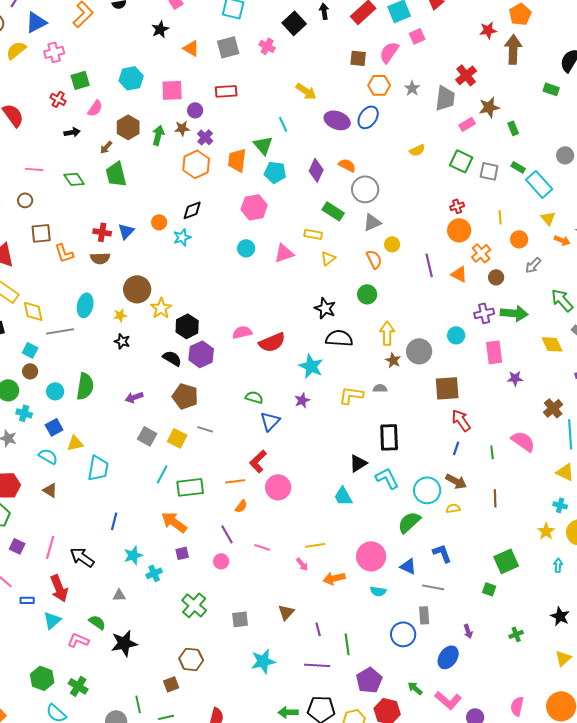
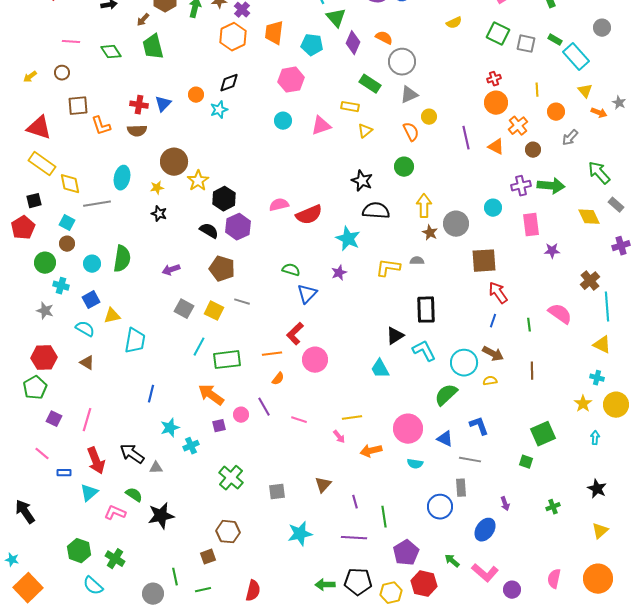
green triangle: (263, 145) -> (336, 18), moved
black arrow: (82, 557) -> (132, 454), moved
pink circle: (221, 561) -> (241, 415), moved

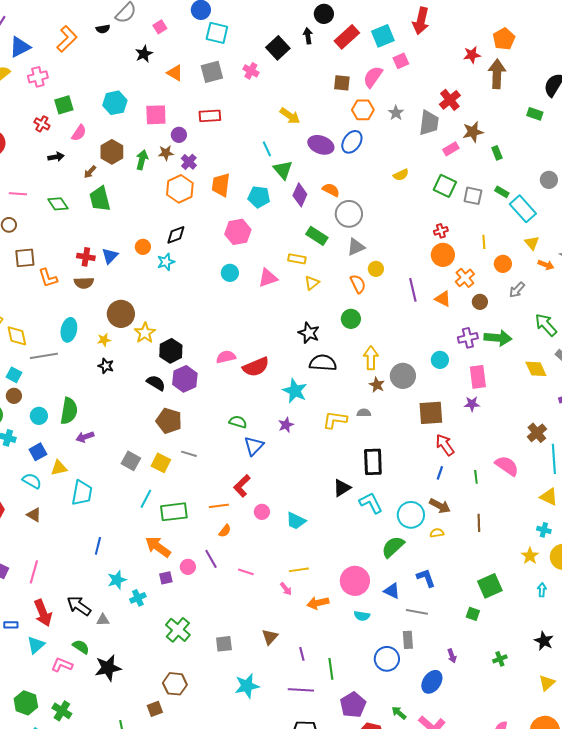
purple star: (552, 251) -> (472, 404), moved
purple arrow: (171, 270) -> (85, 437), moved
pink circle: (315, 360) -> (262, 512), size x0.6
cyan trapezoid: (380, 369) -> (296, 521), moved, turned -35

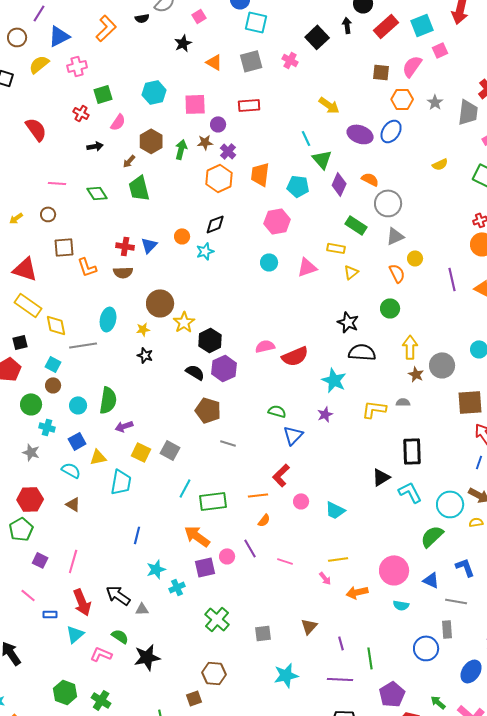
yellow square: (161, 463) -> (141, 452), moved
purple square: (166, 578) -> (205, 567), size x1.5

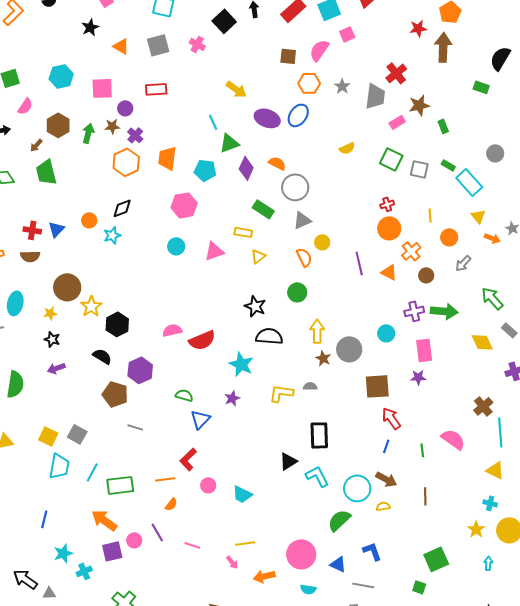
green triangle: (322, 159) -> (229, 143), turned 50
purple hexagon: (224, 368) -> (140, 370), moved
purple arrow: (124, 426) -> (56, 368), moved
cyan trapezoid: (121, 482) -> (59, 466), moved

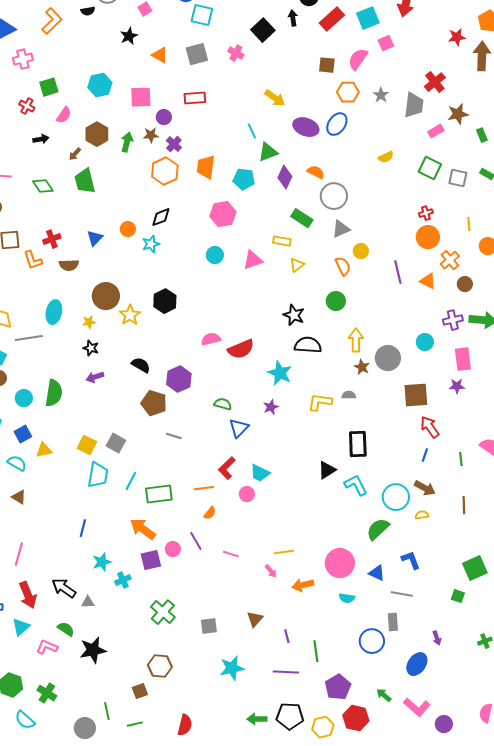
red cross: (32, 230) -> (52, 239), moved, turned -30
black hexagon: (117, 324) -> (165, 301), moved
cyan trapezoid: (242, 494) -> (260, 473), moved

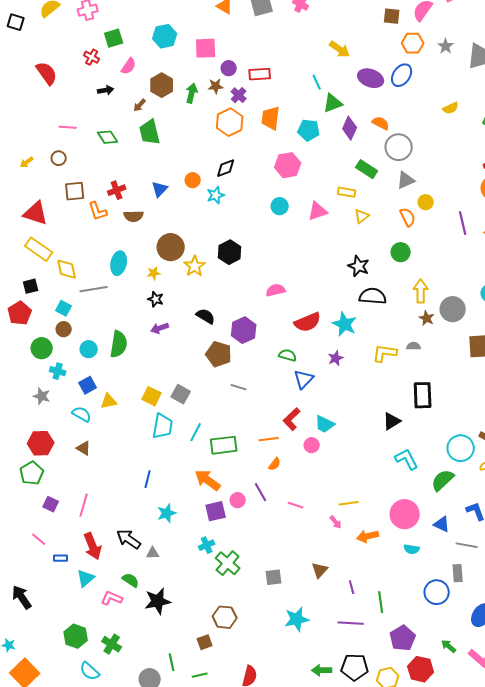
red rectangle: (195, 98) -> (260, 74), moved
red semicircle: (241, 349) -> (308, 322), moved
cyan L-shape: (356, 485) -> (407, 459), moved
cyan cross: (123, 580) -> (207, 545), moved

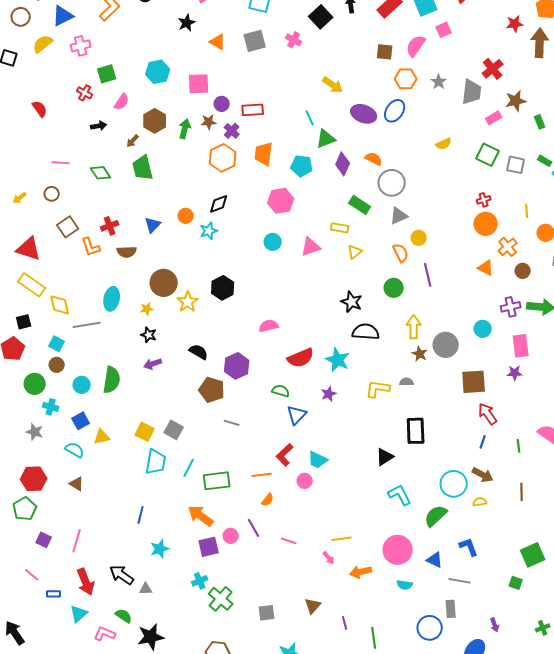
red semicircle: (47, 73) -> (40, 109), size x0.7
brown square: (75, 191) -> (68, 227), turned -30
purple line: (463, 223) -> (428, 275), moved

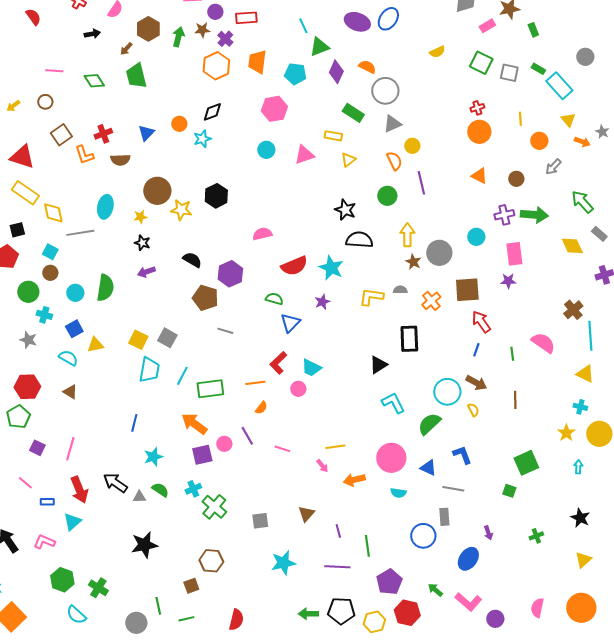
orange cross: (508, 247) -> (431, 301), moved
yellow star: (188, 302) -> (181, 210), turned -30
yellow semicircle: (480, 502) -> (473, 410), turned 72
green semicircle: (124, 616) -> (160, 490), moved
pink L-shape: (105, 634) -> (44, 542), moved

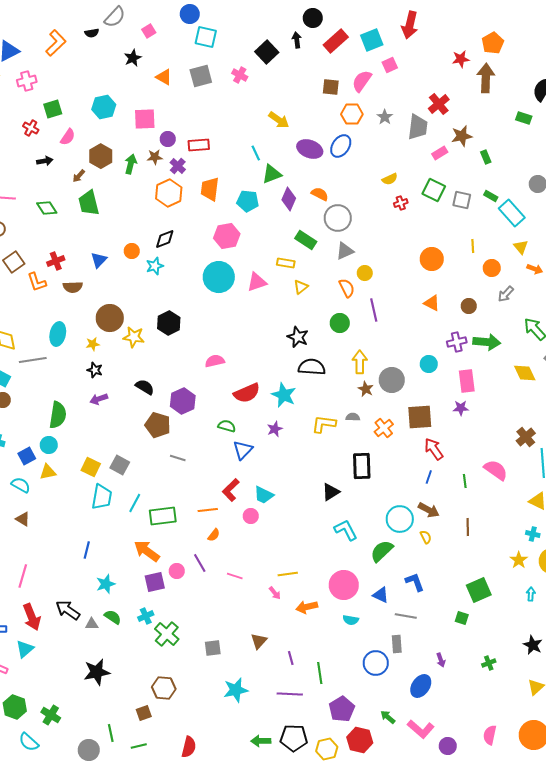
red cross: (477, 108) -> (401, 203), moved
cyan circle: (266, 150) -> (219, 277), size x1.8
cyan circle: (75, 293) -> (49, 445), moved

